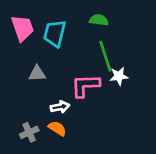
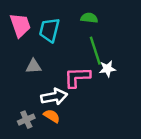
white arrow: (60, 107) -> (54, 97), size x1.5

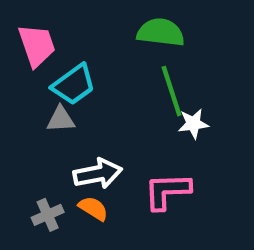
green semicircle: (89, 18) -> (161, 32), size x1.5
cyan trapezoid: (49, 30) -> (74, 85), moved, turned -140
pink L-shape: (77, 77) -> (167, 191), moved

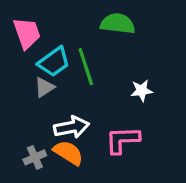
green line: (172, 91) -> (86, 67), moved
gray triangle: (61, 119) -> (44, 87), turned -30
orange semicircle: (93, 208) -> (68, 153), size x1.4

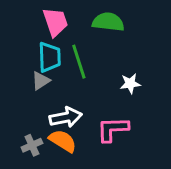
pink trapezoid: (27, 33) -> (55, 22), moved
cyan trapezoid: (54, 62) -> (50, 57), turned -56

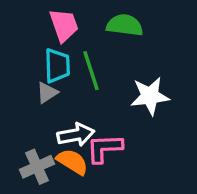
white star: (130, 84) -> (150, 96), size x1.6
pink L-shape: (113, 129) -> (104, 148), moved
gray cross: (32, 145) -> (37, 167), size x1.4

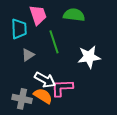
cyan trapezoid: (57, 66) -> (19, 29), moved
white arrow: (76, 135) -> (45, 80), turned 40
gray cross: (37, 167) -> (22, 99), turned 36

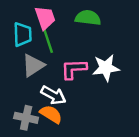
green line: (54, 42) -> (47, 39), moved
gray triangle: (28, 55) -> (33, 65), size x1.5
pink L-shape: (62, 88) -> (74, 69), moved

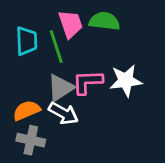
pink trapezoid: (45, 18) -> (70, 24), moved
gray triangle: (33, 65) -> (61, 88), moved
orange semicircle: (51, 114) -> (27, 110), moved, turned -55

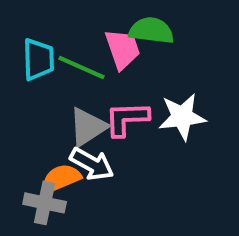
pink trapezoid: (70, 24) -> (123, 49), moved
green line: (56, 47) -> (82, 67), turned -48
orange semicircle: (27, 110) -> (61, 178), moved

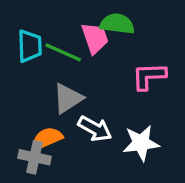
white star: (182, 117) -> (141, 143), moved
pink L-shape: (127, 119) -> (149, 76), moved
white arrow: (92, 164) -> (95, 129), moved

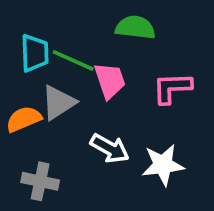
pink trapezoid: (95, 38) -> (110, 81), moved
gray triangle: (68, 98) -> (58, 103), moved
orange semicircle: (47, 138) -> (24, 119), moved

